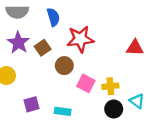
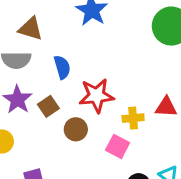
pink square: (86, 83) -> (118, 146), moved
yellow cross: (110, 86) -> (133, 118), moved

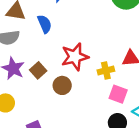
blue semicircle: (62, 67) -> (45, 24), moved
pink square: (118, 146) -> (118, 94), moved

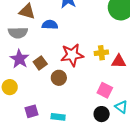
blue semicircle: (45, 24) -> (50, 25), turned -70
yellow cross: (106, 71) -> (101, 53), moved

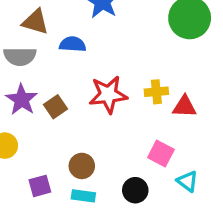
brown circle: (59, 78) -> (82, 166), moved
black circle: (102, 114) -> (135, 190), moved

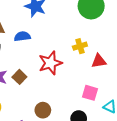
yellow cross: (156, 92) -> (80, 46), moved

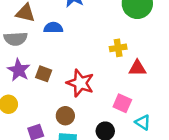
red star: (50, 63) -> (80, 83), moved, turned 30
brown square: (19, 77) -> (44, 74), turned -32

